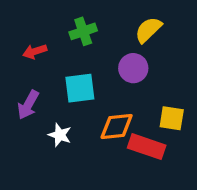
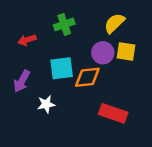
yellow square: (172, 118) -> (126, 51), moved
orange diamond: (117, 127) -> (87, 77), moved
white star: (60, 135) -> (46, 104), turned -30

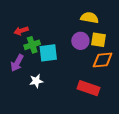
yellow semicircle: (114, 23) -> (89, 18), turned 54
green cross: (64, 24) -> (32, 45), moved
orange diamond: (87, 77) -> (103, 60), moved

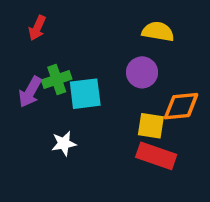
red arrow: (21, 31) -> (37, 28), moved, turned -48
yellow square: (99, 40) -> (151, 126), moved
purple arrow: (17, 63) -> (30, 92), moved

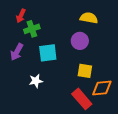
green cross: (57, 80) -> (32, 29), moved
orange diamond: (181, 106) -> (102, 88), moved
red rectangle: (156, 156) -> (82, 99), moved, turned 30

